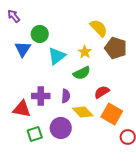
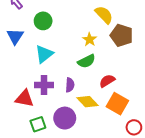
blue triangle: (23, 49) -> (15, 36), moved
cyan triangle: (57, 56) -> (44, 54), moved

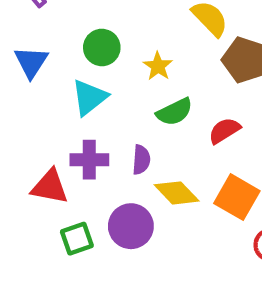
green circle: (43, 21) -> (102, 47), moved
yellow star: (90, 40) -> (158, 66), moved
red semicircle: (107, 81) -> (224, 131), moved

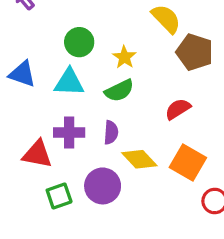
blue triangle: (31, 62) -> (22, 74), moved, turned -44
cyan triangle: (89, 97) -> (69, 82), turned 40
green semicircle: (175, 112) -> (119, 91), moved

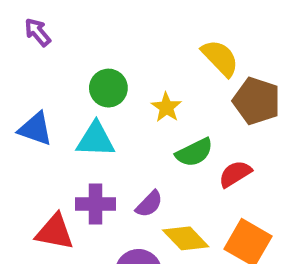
green semicircle: (119, 91) -> (194, 152), moved
purple semicircle: (111, 132) -> (149, 204), turned 40

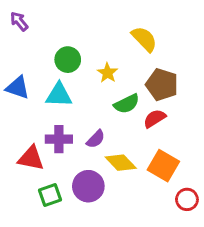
brown pentagon: (257, 101) -> (162, 85), moved

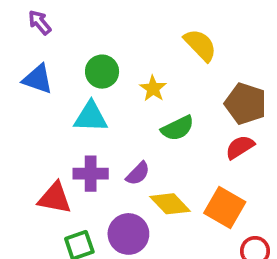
brown pentagon: (162, 85) -> (246, 104), moved
blue triangle: (18, 88) -> (38, 79), moved
red semicircle: (155, 118) -> (240, 147), moved

